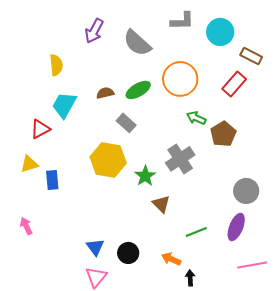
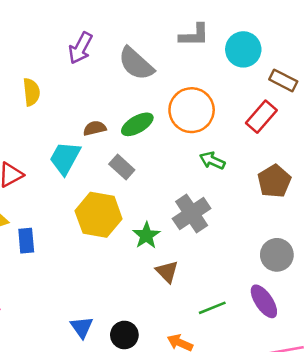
cyan trapezoid: (64, 105) -> (65, 158), moved
brown pentagon: (223, 134) -> (274, 181), moved
purple ellipse: (236, 227) -> (264, 301), turned -56

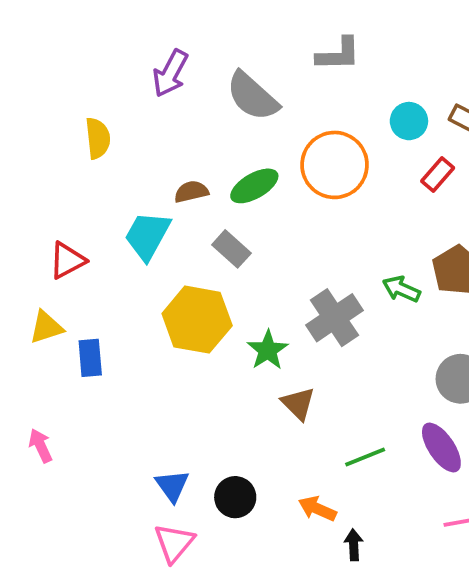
cyan circle: (243, 49) -> (409, 121), moved, size x0.7
red rectangle: (261, 117) -> (438, 174), size x0.7
green arrow: (212, 161) -> (401, 289), moved

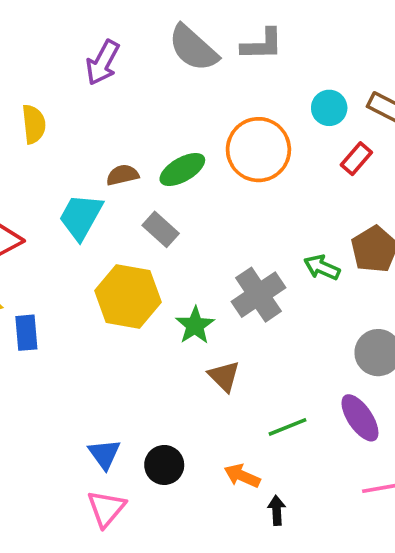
gray semicircle: (252, 96) -> (193, 48), moved

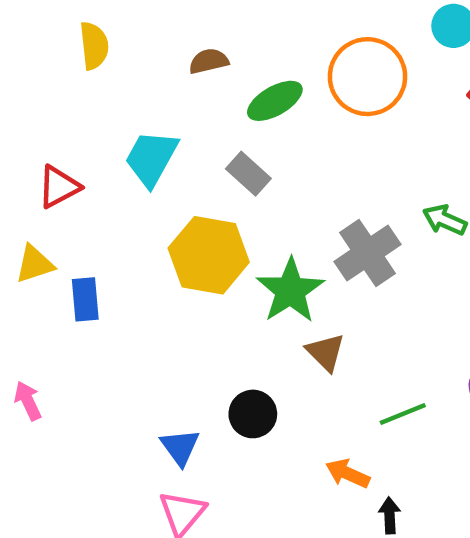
brown semicircle: (123, 175) -> (209, 61), moved
green star: (195, 325) -> (290, 291), size x1.4
black circle: (164, 465) -> (253, 414), moved

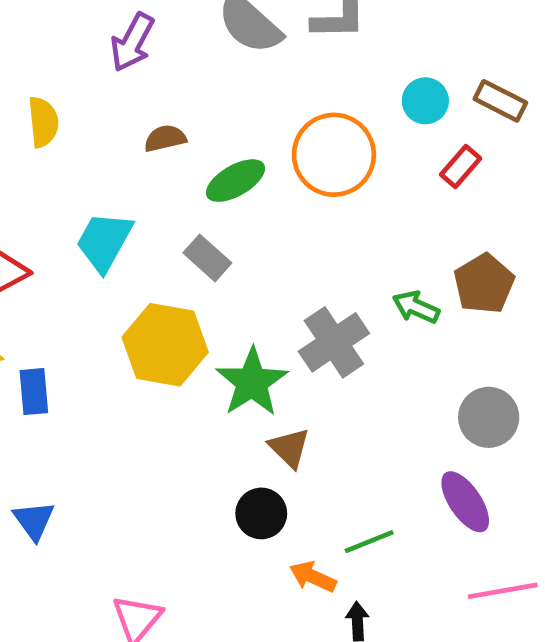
black circle: (253, 414) -> (261, 513), moved
green line: (403, 414) -> (369, 542), moved
blue triangle: (180, 447) -> (34, 520), moved

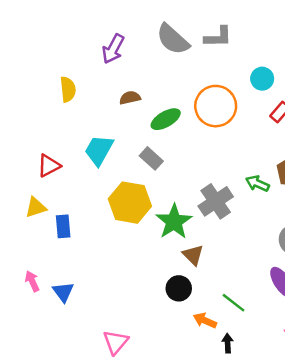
green line: (369, 542) -> (234, 303), turned 60

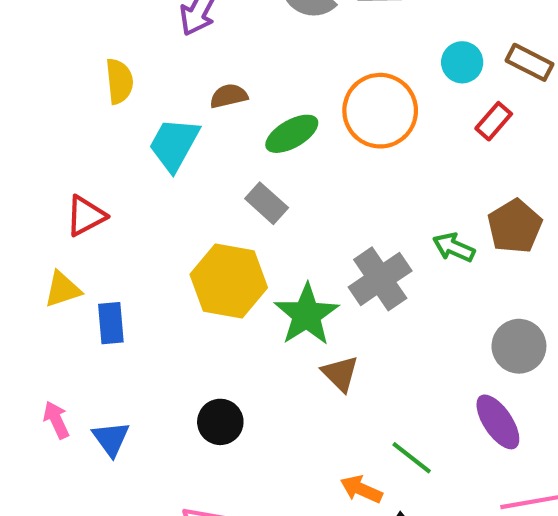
cyan trapezoid: (99, 150) -> (174, 144), moved
black circle: (179, 288) -> (220, 422), moved

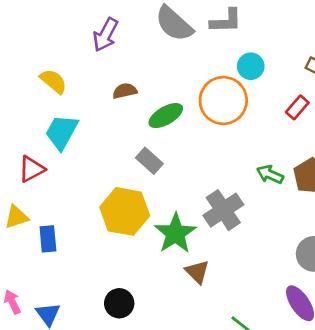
cyan circle: (462, 62) -> (251, 66), moved
yellow semicircle: (119, 81) -> (53, 81), turned -44
cyan trapezoid: (174, 144) -> (62, 132), moved
green arrow: (454, 247) -> (270, 174), moved

